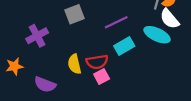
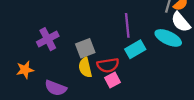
gray square: (74, 14) -> (85, 48), moved
purple line: (116, 22) -> (127, 25), turned -70

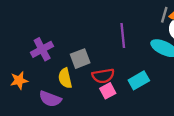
cyan rectangle: (135, 49) -> (139, 80), moved
yellow semicircle: (85, 67) -> (65, 78), moved

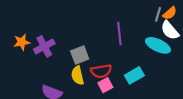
yellow semicircle: (65, 78) -> (78, 75), moved
orange star: (19, 80) -> (22, 42), moved

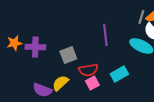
purple cross: (44, 46) -> (35, 47), turned 30
yellow semicircle: (78, 75) -> (60, 83), moved, turned 60

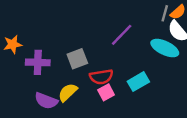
purple line: (105, 35) -> (122, 35), turned 50
purple cross: (35, 47) -> (38, 62), moved

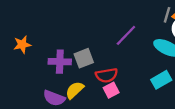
purple cross: (38, 62) -> (60, 62), moved
cyan rectangle: (138, 82) -> (161, 80), moved

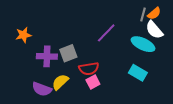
orange star: (22, 44) -> (23, 35), moved
cyan rectangle: (161, 80) -> (138, 73), turned 60

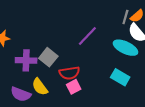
gray square: (68, 53) -> (48, 57), turned -30
yellow semicircle: (60, 82) -> (40, 87), turned -84

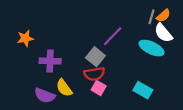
gray square: (48, 57) -> (95, 57), moved
cyan rectangle: (120, 77) -> (143, 90), moved
pink square: (74, 87) -> (99, 88), turned -32

